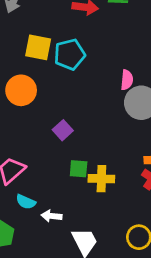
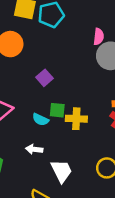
cyan semicircle: (26, 202) -> (40, 120), moved

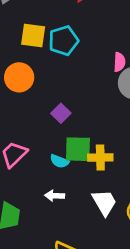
green square: (57, 110) -> (78, 149), size x1.5
white trapezoid: (61, 171) -> (104, 202), moved

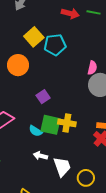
yellow square: (33, 36) -> (34, 37), turned 30
yellow cross: (100, 157) -> (67, 123), moved
white arrow: (55, 196) -> (40, 156), moved

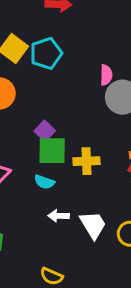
green square: (50, 125) -> (52, 151), moved

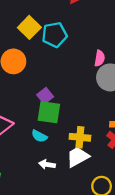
yellow cross: (87, 161) -> (80, 137), moved
white trapezoid: (93, 225) -> (78, 157), moved, turned -95

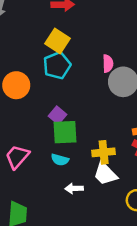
yellow square: (29, 27) -> (57, 41), moved
cyan pentagon: (54, 35) -> (57, 65), moved
white trapezoid: (78, 157) -> (105, 174), turned -95

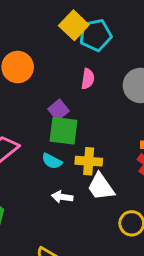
pink semicircle: (108, 64) -> (88, 79), moved
cyan pentagon: (57, 65) -> (95, 35), moved
yellow cross: (104, 152) -> (89, 161), moved

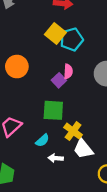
purple square: (58, 110) -> (59, 80), moved
cyan semicircle: (52, 161) -> (42, 140), moved, turned -64
yellow cross: (89, 161) -> (73, 131), turned 36

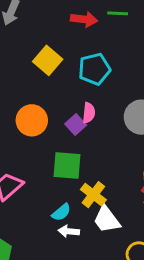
yellow square: (55, 33) -> (48, 60), moved
orange circle: (17, 67) -> (32, 120), moved
cyan semicircle: (42, 140) -> (61, 212), moved

